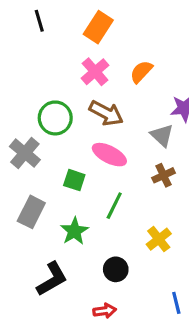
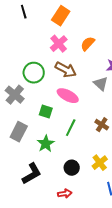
brown cross: (164, 175) -> (102, 125), moved, turned -32
yellow cross: (159, 239) -> (100, 163), moved

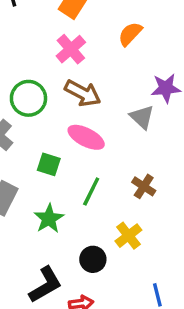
orange semicircle: (88, 44) -> (130, 34), moved
yellow cross: (100, 163) -> (128, 236), moved
black L-shape: (32, 174) -> (45, 285), moved

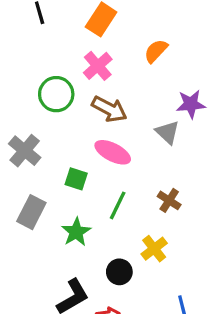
green circle: (28, 98) -> (56, 94), moved

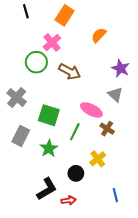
pink cross: (98, 66) -> (52, 42), moved
purple star: (191, 104) -> (121, 68), turned 30
gray triangle: (168, 132) -> (115, 94), moved
pink ellipse: (113, 152) -> (91, 110), moved
green square: (76, 179) -> (49, 115), size x1.5

